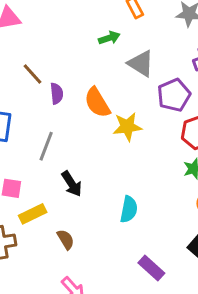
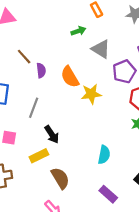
cyan semicircle: (129, 209) -> (104, 155), moved
yellow rectangle: (33, 214) -> (39, 156), moved
brown semicircle: (66, 239) -> (60, 178), moved, size x1.5

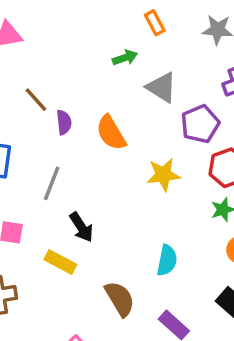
yellow star: (91, 94) -> (163, 175), moved
yellow rectangle: (39, 156) -> (60, 262), turned 54
brown semicircle: (60, 178) -> (120, 299), moved

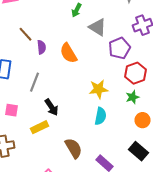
green arrow: (125, 58) -> (76, 10), turned 136
yellow star: (163, 175) -> (98, 89), moved
cyan semicircle: (167, 260) -> (100, 116), moved
yellow rectangle: (60, 262) -> (40, 127), turned -54

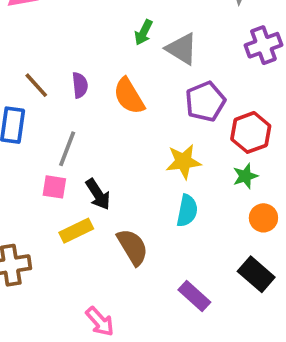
green arrow: (76, 10) -> (143, 32), moved
brown line: (26, 34) -> (36, 85), moved
purple pentagon: (120, 48) -> (205, 102), moved
pink square: (12, 110) -> (54, 187), moved
brown semicircle: (74, 148) -> (133, 247), moved

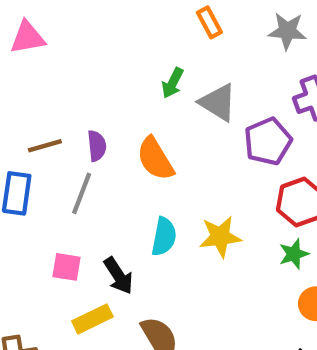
brown line: (36, 85) -> (45, 146), turned -64
purple pentagon: (205, 102) -> (268, 141), moved
gray line: (67, 149) -> (82, 193), moved
cyan semicircle: (187, 211) -> (164, 237), moved

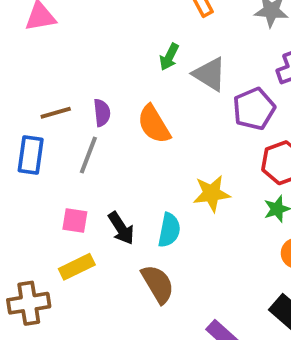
cyan semicircle: (164, 237) -> (169, 230), moved
yellow rectangle: (92, 319) -> (77, 267), moved

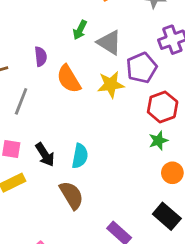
purple semicircle: (102, 113) -> (41, 57), moved
yellow star: (212, 194) -> (111, 85), moved

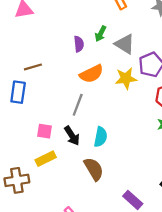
purple semicircle: (41, 57) -> (79, 44), moved
orange semicircle: (69, 79) -> (91, 74), turned -85
gray line: (21, 101) -> (78, 105), moved

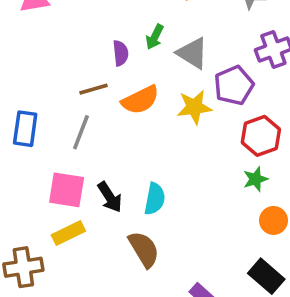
brown line: (33, 67) -> (94, 89), moved
gray line: (78, 105) -> (81, 132), moved
pink square: (44, 131) -> (67, 190), size x1.5

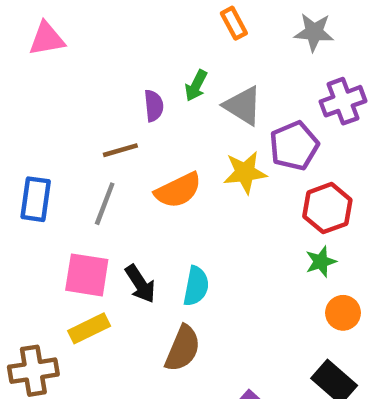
orange semicircle: (140, 100) -> (178, 190), moved
brown semicircle: (144, 249) -> (183, 348), turned 54

